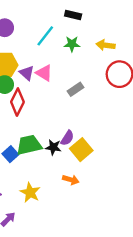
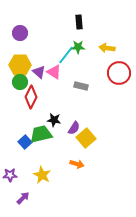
black rectangle: (73, 15) -> (79, 22), turned 72
cyan line: (45, 36) -> (66, 55), moved
gray rectangle: (75, 89) -> (81, 86), turned 48
black star: (53, 147) -> (54, 120), moved

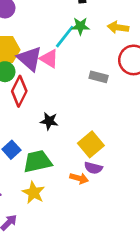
purple triangle: (39, 72) -> (30, 59), size x1.5
gray rectangle: (81, 86) -> (99, 77), moved
purple semicircle: (74, 128) -> (93, 168), moved, turned 72
green trapezoid: (41, 134) -> (37, 161), moved

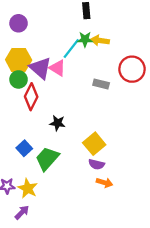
yellow arrow: (118, 27) -> (100, 40), moved
green trapezoid: (37, 161) -> (47, 159), turned -35
orange arrow: (79, 178) -> (104, 183), moved
yellow star: (34, 193) -> (28, 188), moved

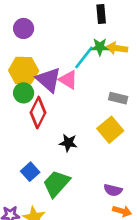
yellow square: (94, 144) -> (110, 130), moved

